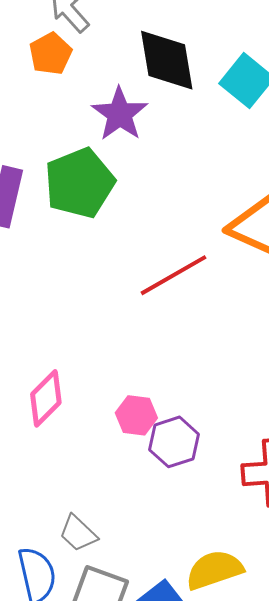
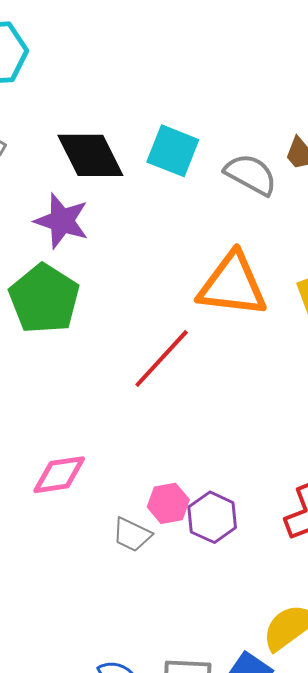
pink diamond: (46, 398) -> (59, 475), moved, turned 54
gray trapezoid: (78, 533) -> (132, 535), moved

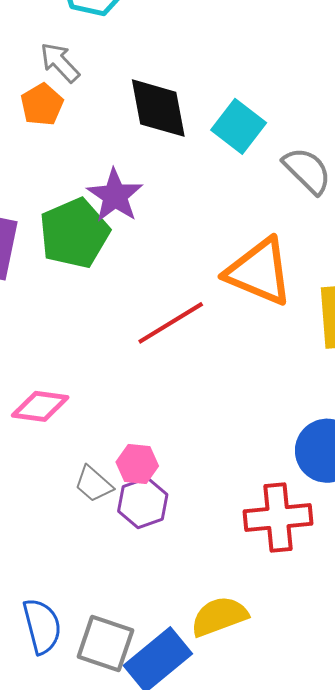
purple star: (62, 221) -> (115, 196), moved
purple hexagon: (212, 517) -> (143, 503), moved

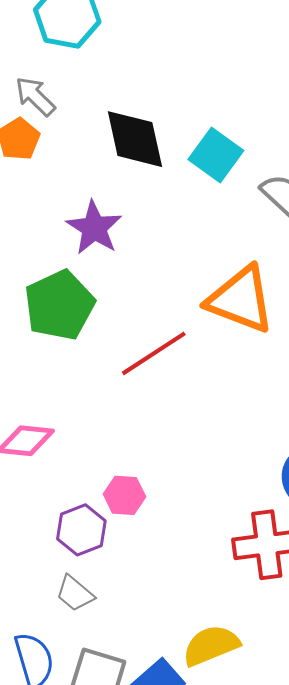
green pentagon: (74, 233) -> (59, 305), moved
gray trapezoid: (94, 484) -> (75, 594), moved
purple hexagon: (143, 503) -> (81, 530), moved

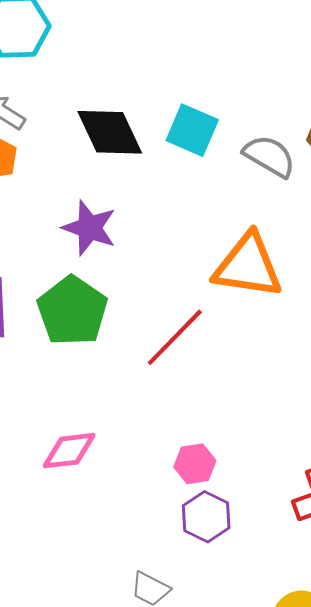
pink hexagon: (124, 495) -> (195, 464), moved
purple hexagon: (81, 530) -> (206, 517), moved

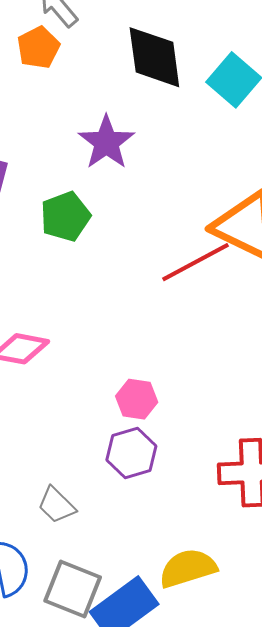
green pentagon: (72, 311) -> (65, 216), size x0.7
red line: (175, 337) -> (195, 262), moved

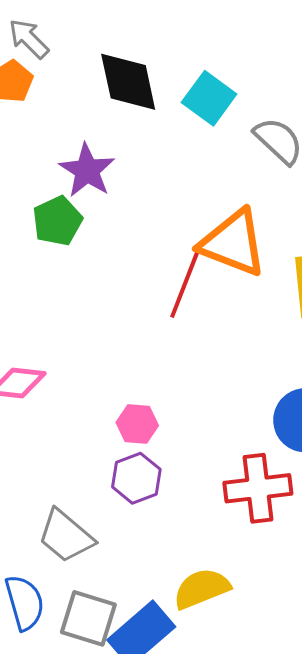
green pentagon: (65, 216) -> (57, 221), moved
red line: (195, 262) -> (185, 283), turned -36
gray trapezoid: (57, 505) -> (66, 536), size x1.5

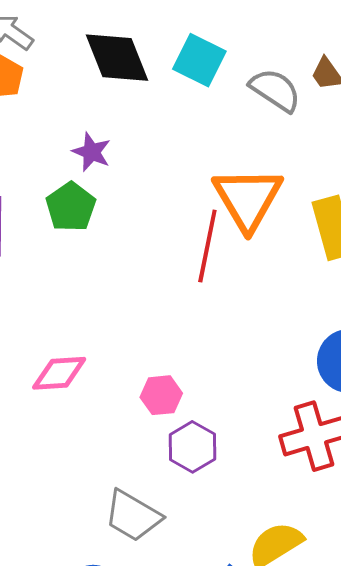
purple star: (87, 170) -> (92, 152), size x0.7
orange triangle: (233, 243) -> (248, 199), turned 48
pink hexagon: (137, 424) -> (161, 395), moved

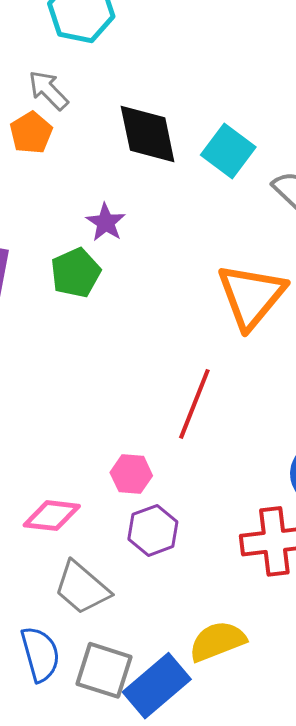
red line: (207, 246) -> (194, 404), moved
pink diamond: (59, 373) -> (52, 516), moved

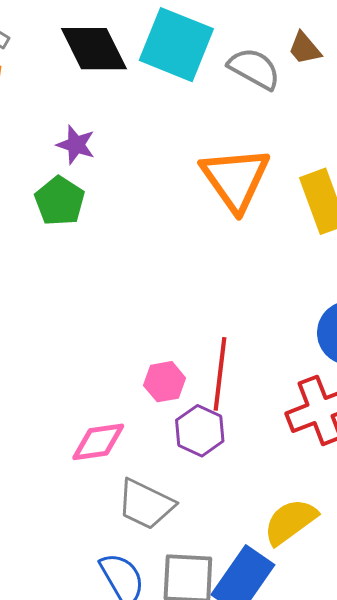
cyan square: (228, 151) -> (176, 45), size x1.4
red line: (194, 404) -> (220, 374), moved

